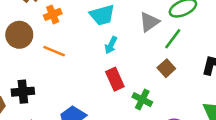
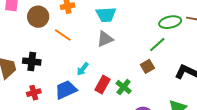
gray triangle: (149, 22) -> (105, 39), moved
cyan arrow: (111, 45) -> (83, 69), moved
red rectangle: (115, 79) -> (103, 85), moved, turned 42

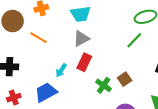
brown square: (147, 66) -> (125, 79), moved
red rectangle: (103, 85) -> (84, 62), moved

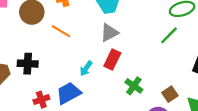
brown square: (125, 79) -> (170, 94), moved
red cross: (14, 98) -> (41, 100), moved

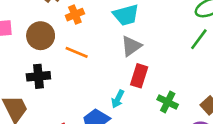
black cross: (28, 64) -> (38, 76), moved
cyan arrow: (86, 68) -> (118, 99), moved

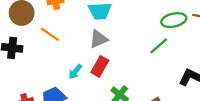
cyan arrow: (118, 99) -> (75, 72), moved

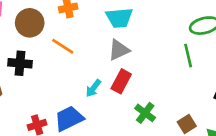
green line: (159, 46) -> (188, 56), turned -60

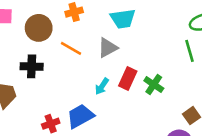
gray triangle: (119, 50) -> (108, 48), moved
green cross: (145, 113) -> (154, 85), moved

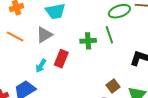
green cross: (154, 85) -> (88, 41), moved, turned -35

